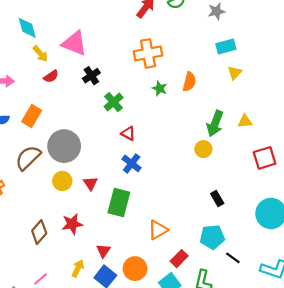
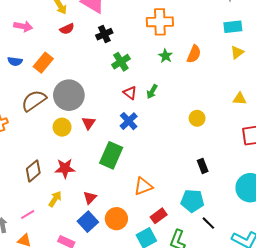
green arrow: (215, 124) -> (152, 91), moved, size x0.6
red triangle: (90, 183) -> (89, 123), moved
yellow arrow: (78, 268) -> (55, 199), moved

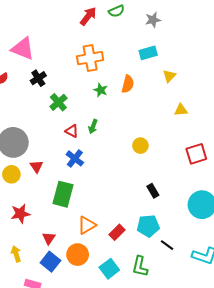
cyan rectangle: (233, 27) -> (148, 53), moved
yellow triangle: (240, 99) -> (181, 110), moved
orange triangle: (143, 186) -> (87, 225), moved
yellow arrow: (55, 199) -> (16, 254), moved, turned -42
red rectangle: (159, 216) -> (117, 232), moved

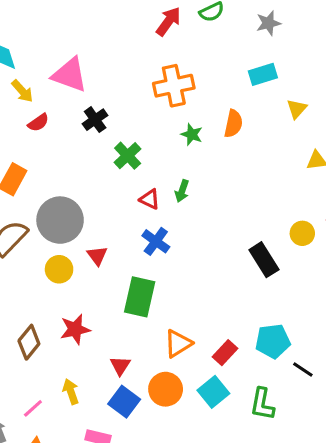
yellow circle: (140, 146) -> (302, 233), moved
black rectangle: (153, 191) -> (264, 260), moved, size x1.5
cyan square: (109, 269) -> (213, 392), moved

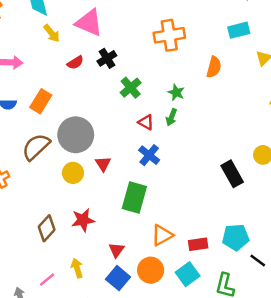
red semicircle: (38, 123) -> (75, 63), moved
green star: (192, 134) -> (176, 92), moved
red rectangle: (225, 353) -> (198, 244), turned 36

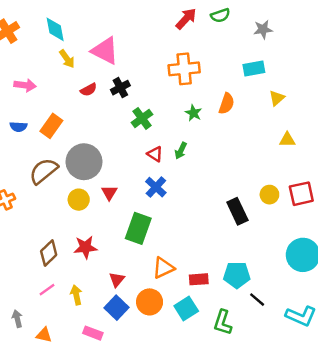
green star: (176, 92) -> (193, 113), moved
pink line: (47, 280) -> (47, 290), moved

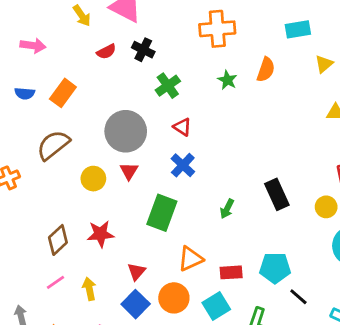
black cross: (120, 88) -> (143, 50), turned -36
green arrow: (181, 151) -> (227, 209), moved
gray circle: (84, 162) -> (126, 131), moved
yellow circle: (269, 195) -> (326, 207), moved

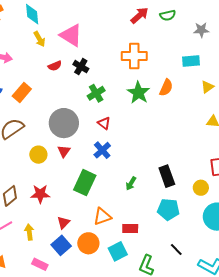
green star: (227, 80) -> (138, 93), size x1.6
cyan pentagon: (275, 268) -> (168, 209), moved

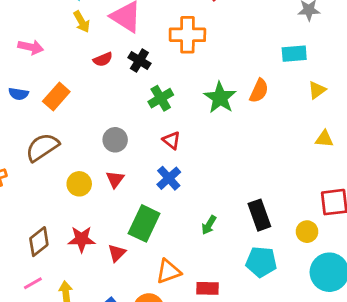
orange cross: (134, 56) -> (187, 35), moved
gray circle: (64, 123) -> (115, 140), size x0.6
red triangle: (63, 223) -> (117, 253), moved

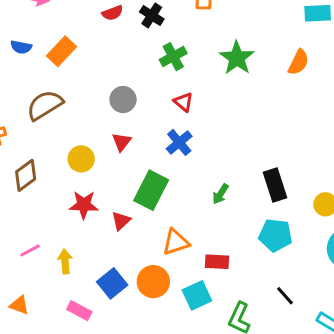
orange semicircle: (259, 91) -> (299, 62), moved
yellow circle: (79, 184) -> (81, 159), moved
brown diamond: (39, 242) -> (26, 175), moved

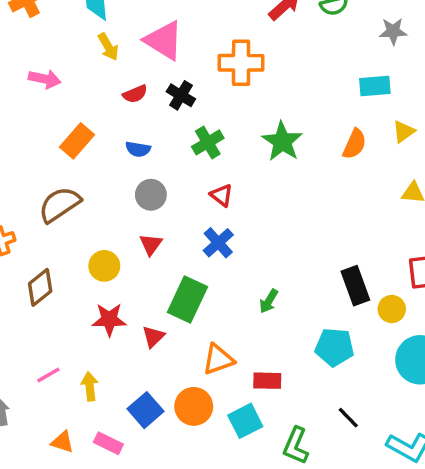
blue semicircle: (21, 47) -> (138, 149), moved
black rectangle: (275, 185) -> (355, 286), moved
orange triangle: (19, 305) -> (62, 442), moved

